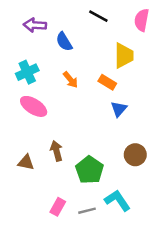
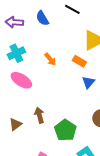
purple arrow: (35, 25) -> (14, 22), moved
blue semicircle: (64, 42) -> (42, 18), moved
brown triangle: (26, 162) -> (15, 124), turned -48

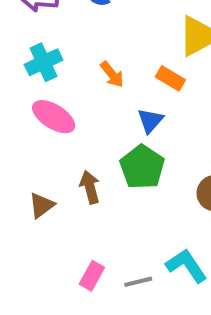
blue triangle: (88, 82) -> (150, 121), moved
green pentagon: (65, 130) -> (142, 167), moved

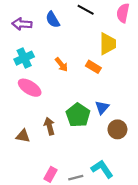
blue triangle: (150, 121) -> (102, 107), moved
brown triangle: (42, 205) -> (23, 136), turned 48

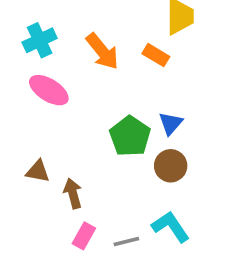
orange arrow: (61, 65) -> (102, 51), size x1.5
brown arrow: (49, 126) -> (73, 193), moved
brown circle: (117, 129) -> (171, 166), moved

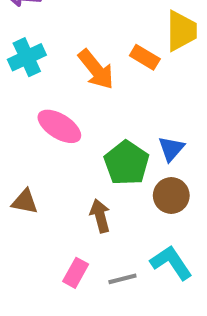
orange rectangle: (156, 55) -> (145, 57), moved
pink ellipse: (49, 90) -> (59, 126), moved
brown arrow: (73, 193) -> (100, 216), moved

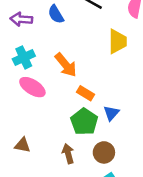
orange rectangle: (145, 57) -> (85, 93), moved
pink ellipse: (59, 126) -> (32, 87), moved
brown circle: (171, 196) -> (104, 152), moved

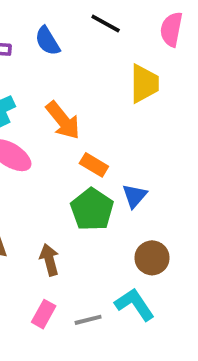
brown circle: (104, 152) -> (152, 258), moved
brown arrow: (68, 154) -> (49, 260), moved

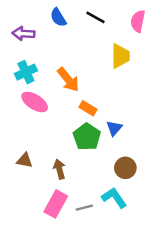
blue semicircle: (47, 41) -> (58, 17), moved
pink rectangle: (44, 314) -> (56, 204), size x1.5

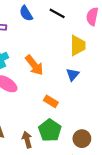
orange rectangle: (88, 108) -> (51, 101), moved
blue triangle: (114, 128) -> (73, 74), moved
green pentagon: (87, 137) -> (50, 130), moved

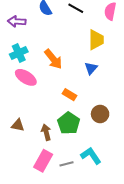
brown circle: (82, 139) -> (100, 114), moved

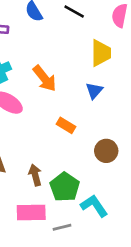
green pentagon: (69, 123) -> (65, 187), moved
pink rectangle: (43, 161) -> (31, 213), turned 60
gray line: (67, 164) -> (62, 227), moved

